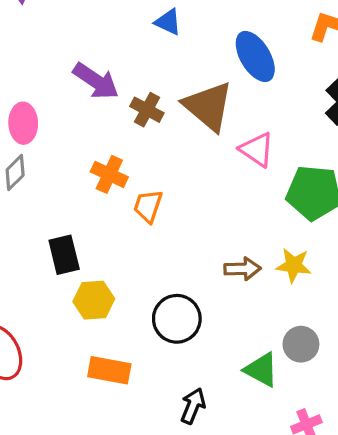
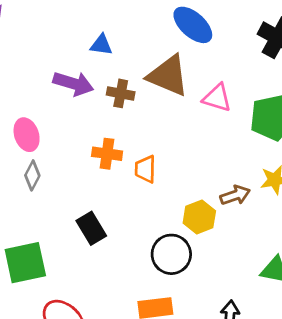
blue triangle: (168, 22) -> (101, 45), moved
yellow hexagon: (94, 300) -> (199, 217), moved
black circle: (177, 319) -> (171, 254), moved

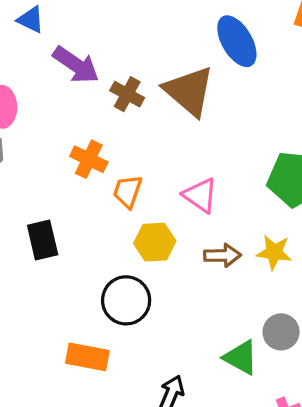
blue triangle: (101, 45) -> (31, 20), moved
pink triangle: (217, 98) -> (200, 195), moved
yellow hexagon: (199, 217) -> (155, 242), moved

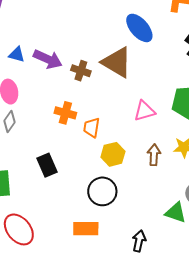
blue triangle: (31, 20) -> (17, 54), moved
pink triangle: (200, 195) -> (144, 111), moved, turned -40
brown arrow: (222, 255) -> (154, 155), turned -75

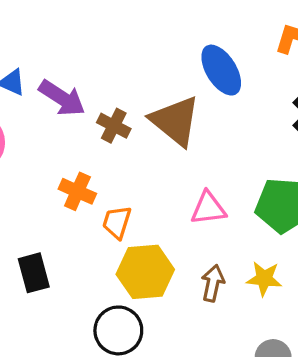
yellow hexagon: (113, 154) -> (145, 272), size x1.4

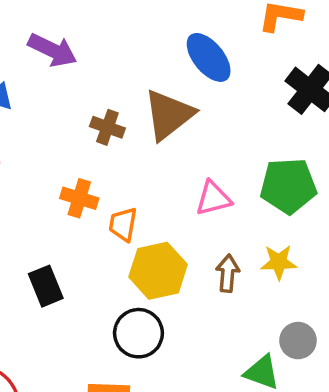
purple arrow: (62, 98) -> (52, 50), moved
brown triangle: (175, 121) -> (169, 115), turned 50

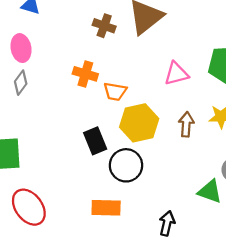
orange trapezoid: (123, 224) -> (115, 91), turned -90
black rectangle: (46, 286) -> (95, 141), moved

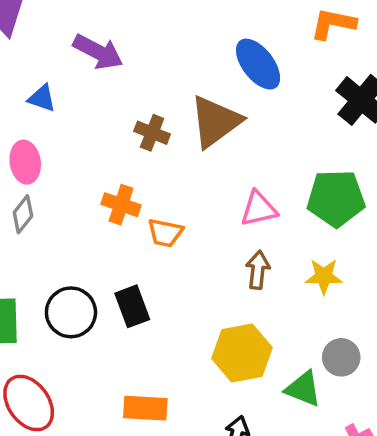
yellow hexagon: (139, 123) -> (242, 353), moved
brown arrow: (186, 124) -> (258, 270), moved
black circle: (126, 165) -> (71, 312), moved

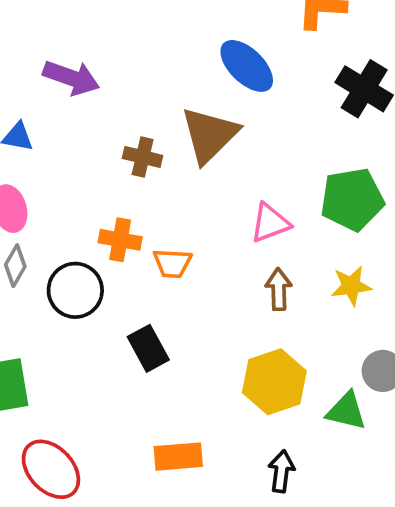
black circle: (71, 312) -> (75, 290), moved

